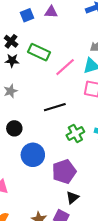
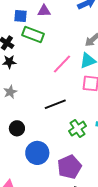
blue square: (27, 15) -> (21, 16), turned 32
green rectangle: (39, 52) -> (33, 34), moved

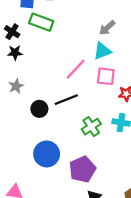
pink line: (62, 64) -> (76, 69), moved
black circle: (17, 128) -> (39, 109), moved

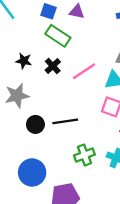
black cross: (12, 32) -> (53, 66), moved
pink line: (76, 69) -> (84, 71), moved
gray star: (16, 86) -> (17, 96), size x1.5

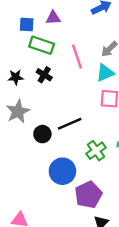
pink line: (84, 71) -> (77, 57), moved, turned -60
blue circle: (32, 172) -> (62, 171), moved

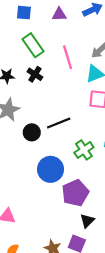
purple triangle: (53, 18) -> (59, 14), moved
blue square: (27, 25) -> (24, 13), moved
green rectangle: (42, 45) -> (33, 45), turned 35

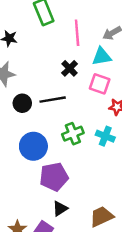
black cross: (35, 74) -> (70, 68), moved

